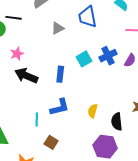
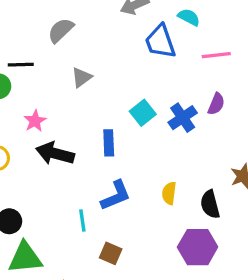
blue trapezoid: (87, 17) -> (160, 42), moved
gray triangle: (58, 28) -> (82, 77), moved
blue cross: (108, 56) -> (183, 118), moved

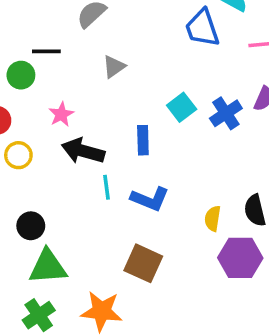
yellow semicircle: (169, 193) -> (213, 219), moved
blue L-shape: (116, 195) -> (150, 199), turned 44
cyan line: (82, 221) -> (107, 187), moved
brown square: (111, 253) -> (143, 263), size x1.5

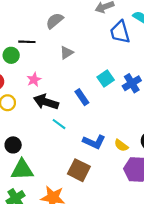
blue rectangle: (143, 140) -> (82, 97), turned -35
cyan line: (107, 187) -> (59, 124), turned -48
blue L-shape: (150, 199) -> (94, 142), moved
yellow semicircle: (213, 219) -> (121, 145), turned -64

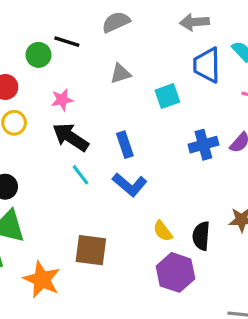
cyan square: (106, 79) -> (167, 96), moved
blue L-shape: (94, 142) -> (130, 185), moved
brown square: (79, 170) -> (91, 250), turned -35

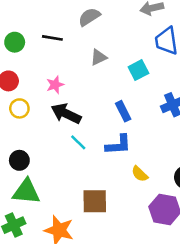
green circle: (38, 55) -> (15, 42), moved
blue rectangle: (125, 145) -> (123, 111), moved
blue L-shape: (130, 185) -> (118, 145), turned -36
yellow semicircle: (163, 231) -> (140, 174), moved

